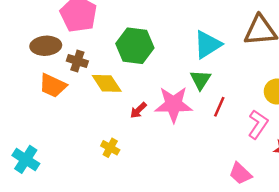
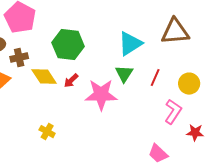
brown cross: (77, 61) -> (19, 58), turned -30
red line: (219, 107) -> (155, 78), moved
red arrow: (138, 110) -> (71, 81), moved

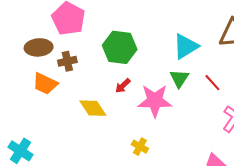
yellow diamond: (44, 77) -> (93, 108), moved
red line: (155, 78) -> (212, 83), turned -66
yellow cross: (47, 132) -> (140, 147), moved

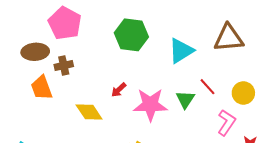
green hexagon: (120, 47) -> (131, 35), moved
green triangle: (179, 78) -> (185, 99), moved
orange trapezoid: (45, 84) -> (42, 88), turned 45

